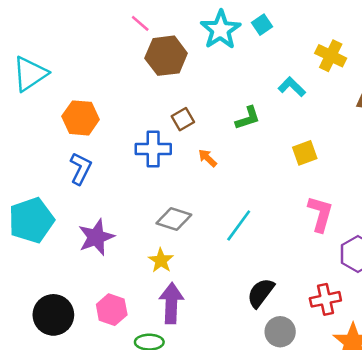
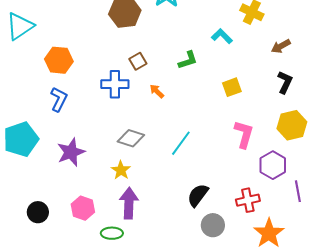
black circle: (53, 315) -> (38, 212), size x0.7

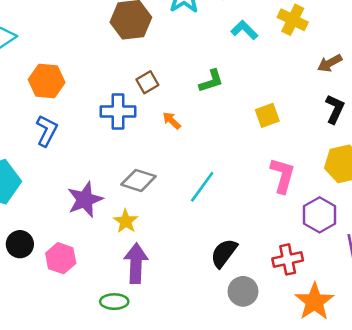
cyan L-shape: (222, 36) -> (244, 30), moved
purple star: (71, 152) -> (85, 200), moved
pink hexagon: (83, 208) -> (61, 258), moved
black circle: (38, 212) -> (20, 244), moved

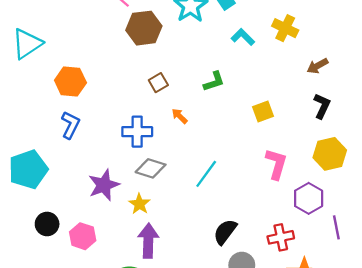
blue cross: (118, 112) -> (137, 132), moved

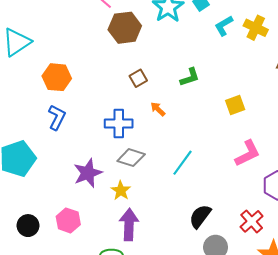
cyan L-shape: (243, 37) -> (224, 26), moved, turned -75
pink L-shape: (276, 164) -> (247, 153), turned 48
black circle: (47, 224) -> (28, 226), moved
red cross: (281, 237) -> (252, 221), turned -30

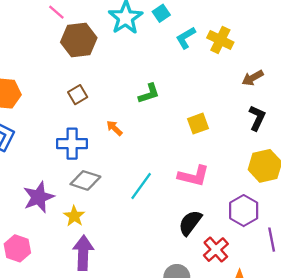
brown square: (138, 78) -> (78, 95), moved
pink L-shape: (247, 153) -> (194, 176), moved, turned 40
black semicircle: (200, 216) -> (190, 223), moved

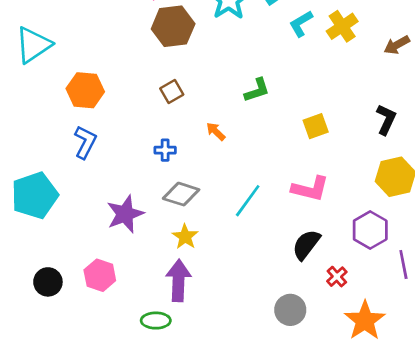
yellow cross: (220, 40) -> (342, 26), turned 30
brown arrow: (253, 78) -> (397, 45), moved
blue cross: (72, 144) -> (165, 150), size x0.6
yellow star: (74, 216) -> (185, 237), moved
red cross: (216, 250) -> (337, 277), size x0.7

